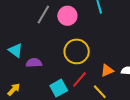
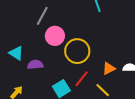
pink circle: (67, 16) -> (55, 36), moved

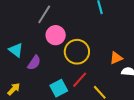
purple semicircle: (35, 65) -> (34, 63), turned 126
orange triangle: (109, 68) -> (116, 58), moved

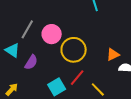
gray line: (44, 14) -> (27, 29), moved

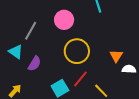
pink circle: (52, 34) -> (64, 20), moved
orange triangle: (113, 55) -> (116, 56), turned -32

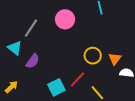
yellow circle: (77, 51) -> (93, 56), moved, size x0.7

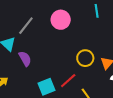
purple semicircle: (33, 61) -> (25, 59), turned -70

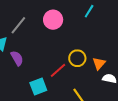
cyan line: (97, 11) -> (89, 11), turned 40
red line: (68, 81) -> (58, 70), moved

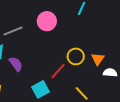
gray line: (18, 25) -> (13, 31), turned 36

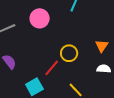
orange triangle: (98, 59) -> (102, 46), moved

